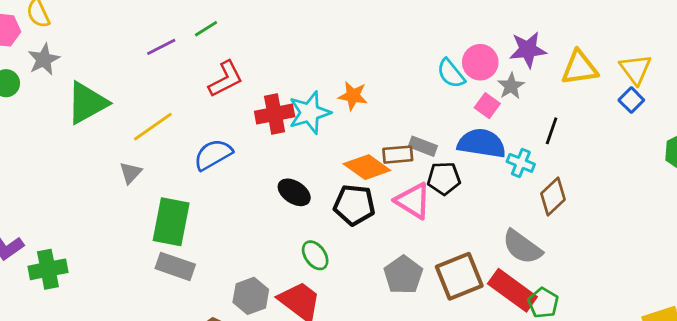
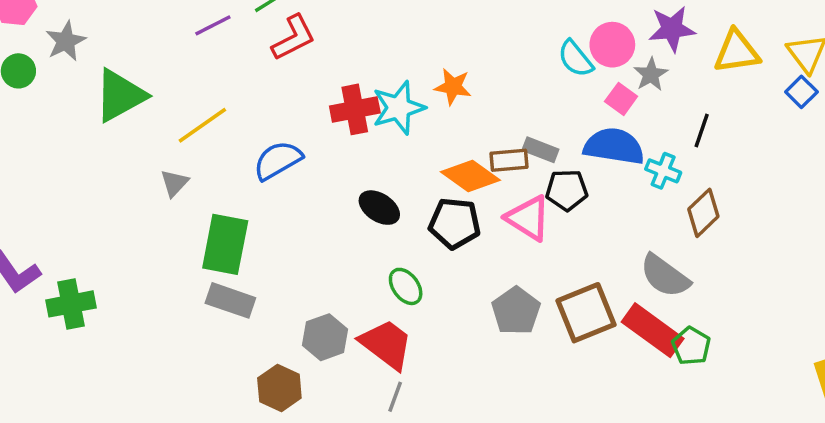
red L-shape: (226, 79) -> (293, 38), moved

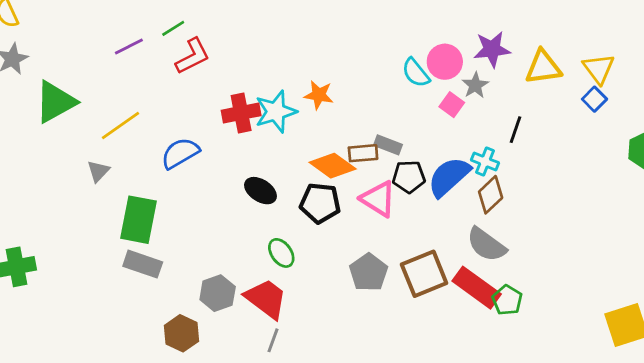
blue semicircle: (614, 146) -> (449, 177), moved, turned -51
brown diamond: (703, 213) -> (491, 195), moved

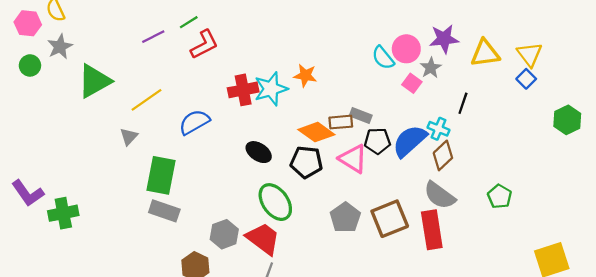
green ellipse: (281, 253) -> (275, 202), size x1.6
red rectangle: (477, 288) -> (432, 230), turned 45
green pentagon: (507, 300) -> (500, 196), moved

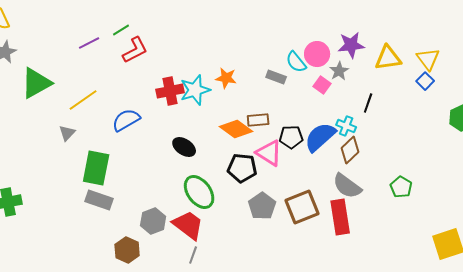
gray rectangle: (361, 115) -> (276, 77), moved
black pentagon: (306, 162) -> (242, 168), moved

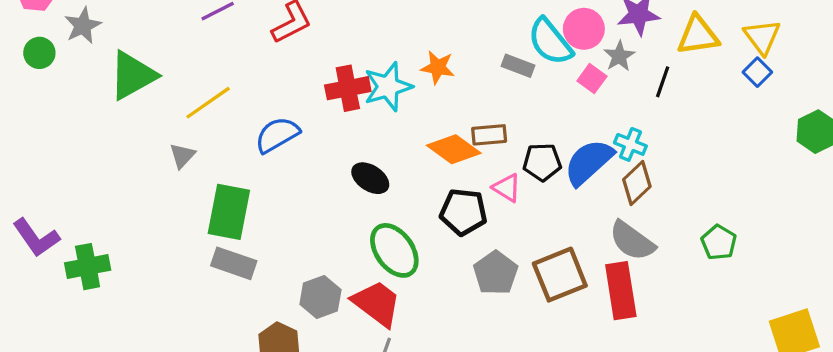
cyan semicircle: (296, 62) -> (550, 42), size x1.4
black line: (368, 103) -> (663, 82), moved
pink triangle: (269, 153) -> (507, 188), size x0.7

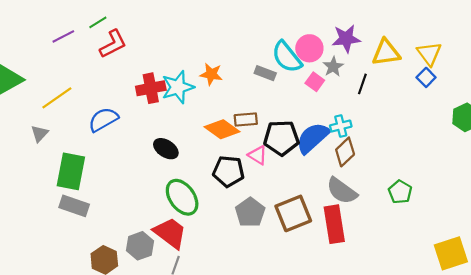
cyan cross: (630, 144) -> (341, 126), turned -36
black pentagon: (542, 162) -> (281, 138), size x1.4
gray hexagon: (320, 297) -> (140, 246), moved

